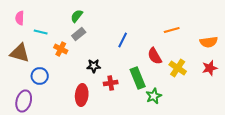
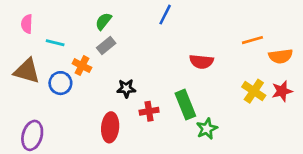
orange line: (172, 30) -> (252, 40), moved
blue line: (123, 40) -> (165, 15), moved
red semicircle: (155, 56) -> (201, 62), moved, turned -54
yellow cross: (178, 68) -> (254, 91), moved
blue circle: (40, 76) -> (60, 83), moved

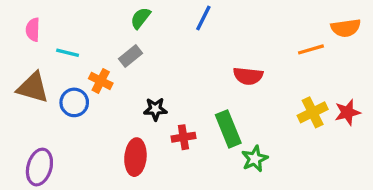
green semicircle: (103, 21) -> (140, 18), moved
orange semicircle: (281, 56) -> (346, 28), moved
yellow cross: (254, 91) -> (313, 112), turned 30

